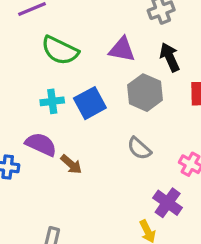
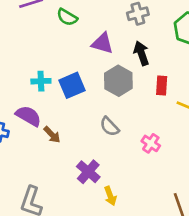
green semicircle: (60, 50) -> (67, 17), moved, size x0.7
purple cross: (168, 203) -> (88, 172), moved

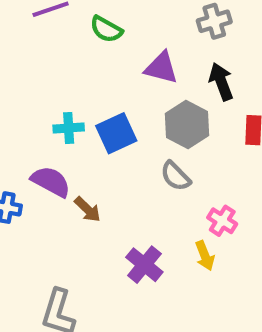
gray semicircle: (109, 127) -> (175, 176), moved
pink cross: (151, 143) -> (222, 221), moved
yellow arrow: (110, 196) -> (205, 256), moved

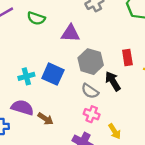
black arrow: (221, 82) -> (113, 81), moved
blue square: (116, 133) -> (53, 74), turned -30
pink cross: (222, 221) -> (92, 114), moved

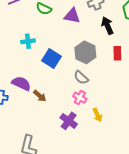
purple triangle: (70, 33) -> (72, 16), moved
cyan cross: (26, 76) -> (28, 41), moved
black arrow: (113, 81) -> (107, 26), moved

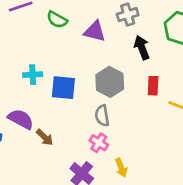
cyan cross: (28, 41) -> (33, 75), moved
blue square: (51, 58) -> (63, 88), turned -30
gray semicircle: (81, 78) -> (102, 116), turned 35

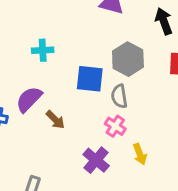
blue square: (63, 88) -> (90, 79), moved
purple semicircle: (21, 119) -> (29, 99), turned -75

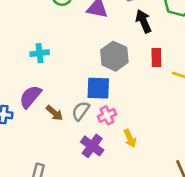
blue square: (90, 79) -> (98, 88), moved
gray semicircle: (119, 96) -> (81, 111), moved, turned 48
pink cross: (115, 126) -> (107, 115), turned 36

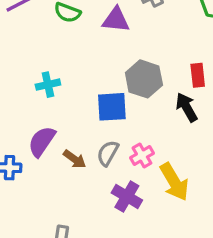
black arrow: (143, 21) -> (187, 107), moved
blue square: (98, 88) -> (112, 107), moved
yellow arrow: (130, 138) -> (174, 182), size x1.6

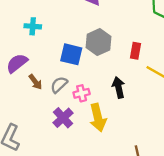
black arrow: (187, 107) -> (119, 87), moved

